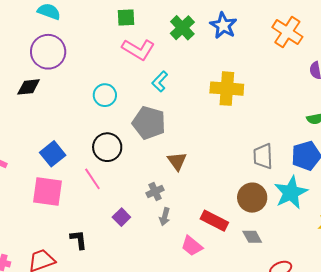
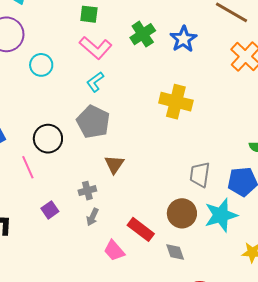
cyan L-shape: (160, 81) -> (95, 82), moved
cyan circle: (105, 95) -> (41, 65), moved

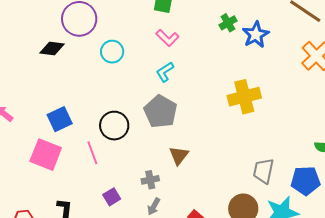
green cross: (143, 34) -> (228, 23), moved, size x0.7
pink L-shape: (96, 48) -> (167, 38), size x0.7
yellow cross: (176, 102) -> (244, 97), turned -32

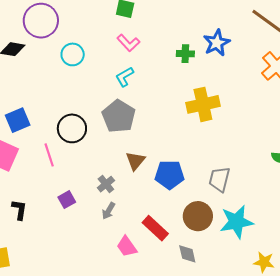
green cross: (228, 23) -> (185, 54), moved, turned 30
gray cross: (150, 180) -> (106, 184), turned -30
blue pentagon: (306, 181) -> (169, 175), moved

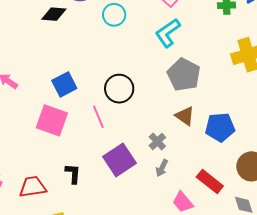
cyan L-shape: (125, 77) -> (168, 33), size x1.4
gray pentagon: (119, 116) -> (184, 75), moved
brown triangle: (135, 161) -> (185, 116), turned -30
purple square: (67, 200) -> (119, 160), size x1.8

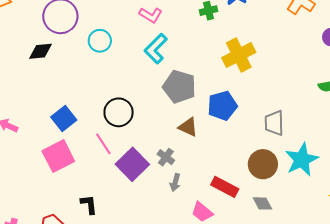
pink square: (52, 120) -> (58, 156), turned -36
blue pentagon: (220, 127) -> (222, 106), moved
purple square: (119, 160) -> (132, 164), moved

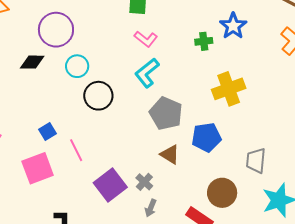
cyan circle: (100, 41) -> (77, 66), moved
black circle: (119, 112) -> (98, 96), moved
blue square: (64, 118) -> (48, 131), size x0.7
pink line: (103, 144) -> (76, 150), moved
brown circle: (263, 164) -> (222, 193), moved

